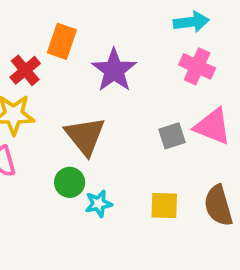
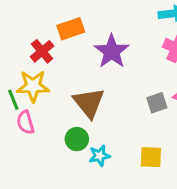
orange rectangle: (62, 41) -> (71, 29), turned 52

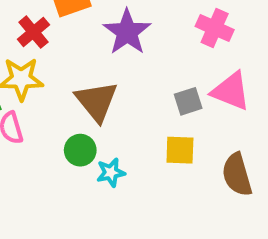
yellow square: (151, 157) -> (180, 150), moved

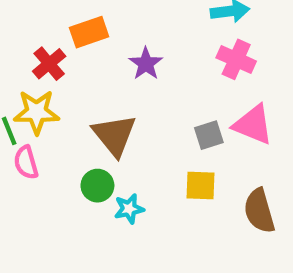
purple star: (127, 32) -> (146, 64), size x0.7

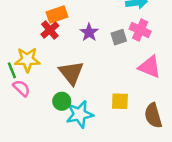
red cross: (49, 64) -> (50, 30), moved
gray square: (209, 135) -> (119, 37), moved
pink semicircle: (26, 162) -> (21, 88), turned 150
cyan star: (129, 209) -> (80, 114), size x1.6

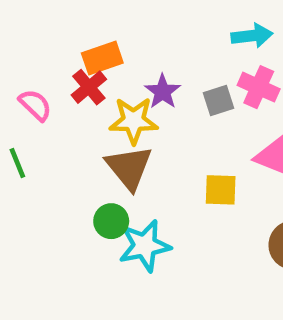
yellow star: (27, 60) -> (134, 121), moved
pink semicircle: (21, 88) -> (35, 105), moved
yellow square: (120, 101) -> (221, 190), moved

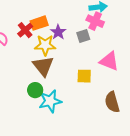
orange rectangle: (102, 58) -> (39, 23), moved
pink cross: (259, 87) -> (95, 21), moved

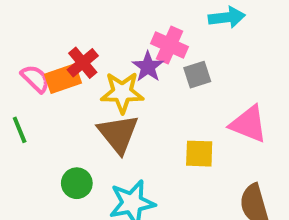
pink cross: (95, 21) -> (170, 45), moved
orange rectangle: (39, 23) -> (63, 79), moved
green circle: (35, 90) -> (77, 183), moved

